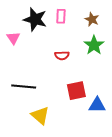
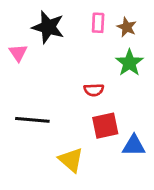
pink rectangle: (61, 16) -> (98, 23), moved
red semicircle: (62, 56) -> (94, 90), moved
yellow triangle: (40, 115) -> (71, 160), moved

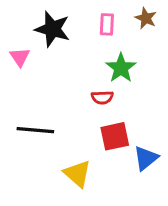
brown star: (127, 27) -> (146, 18), moved
green star: (129, 63) -> (121, 68), moved
blue triangle: (134, 146) -> (146, 158), turned -40

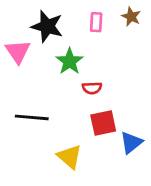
pink triangle: (20, 57) -> (18, 52), size x1.4
green star: (121, 68) -> (70, 61), moved

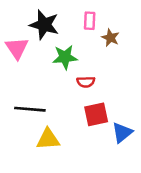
brown star: (131, 17) -> (110, 38), moved
green star: (70, 61) -> (65, 57), turned 30
yellow triangle: (70, 157) -> (48, 139), moved, turned -45

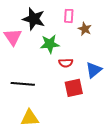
blue triangle: (122, 133) -> (94, 70), moved
yellow triangle: (48, 139) -> (30, 118), moved

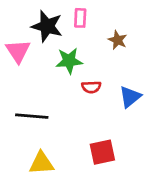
pink rectangle: (69, 16) -> (80, 18), moved
red square: (74, 88) -> (102, 152), moved

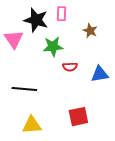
blue triangle: (130, 97) -> (100, 74), turned 30

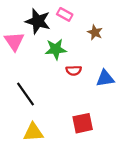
pink rectangle: (61, 14) -> (65, 14), turned -64
black line: (24, 89) -> (25, 94), turned 50

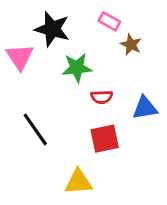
pink rectangle: (65, 14) -> (109, 21), moved
red square: (83, 123) -> (105, 139), moved
yellow triangle: (33, 132) -> (78, 182), moved

